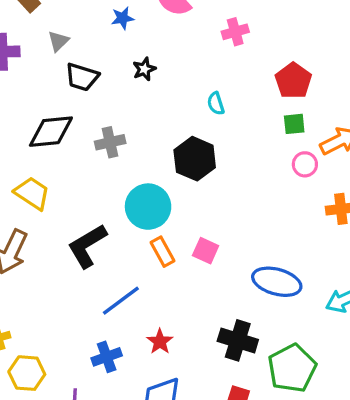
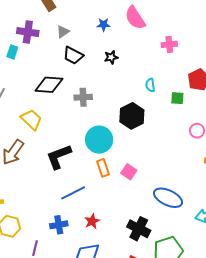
green square: (294, 124) -> (177, 98), moved

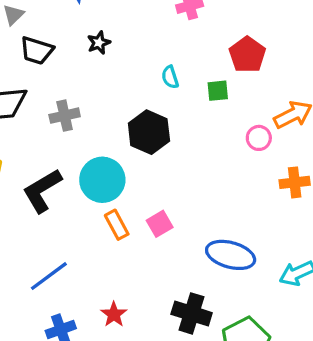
black L-shape: (59, 157) -> (42, 191), moved
pink square: (129, 172) -> (160, 224), turned 35
blue line: (73, 193) -> (49, 276), moved

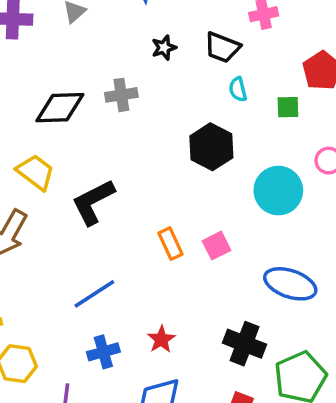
black trapezoid: (37, 50) -> (222, 47), moved
gray cross: (65, 116) -> (121, 95), moved
cyan circle: (102, 180) -> (278, 191), moved

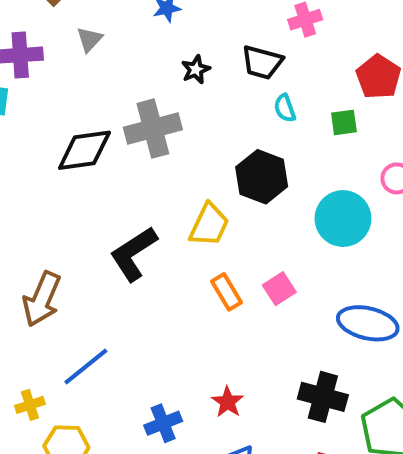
gray cross: (121, 95) -> (153, 129), size x1.5
yellow trapezoid: (36, 172) -> (209, 225), moved, turned 84
blue line: (94, 294) -> (86, 367), moved

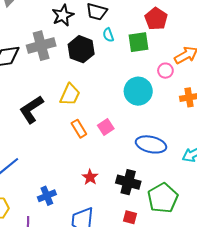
black star: (196, 70) -> (63, 15), size x1.5
green square: (344, 122) -> (138, 42), size x1.5
black hexagon: (262, 177) -> (81, 49), moved
red star: (228, 402) -> (90, 177), moved

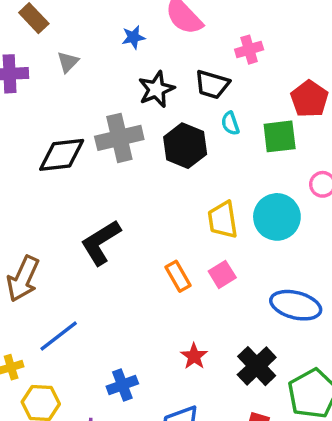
yellow trapezoid: (70, 95) -> (223, 220), moved, turned 145
black cross: (128, 182) -> (257, 366), turned 30

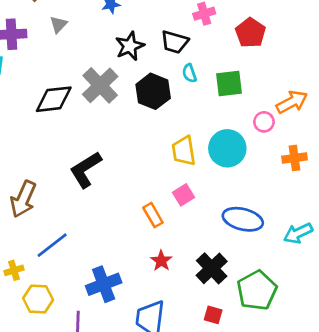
red pentagon: (309, 99) -> (250, 33), moved
gray cross: (119, 138) -> (100, 85), turned -30
orange rectangle: (178, 276) -> (153, 215), moved
blue cross: (122, 385) -> (104, 284), size x1.4

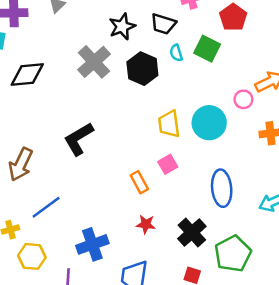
green square: (229, 84) -> (207, 49), moved, turned 32
black diamond: (54, 99) -> (27, 74), moved
blue ellipse: (243, 219) -> (222, 188), turned 69
red star: (161, 261) -> (146, 224), turned -30

